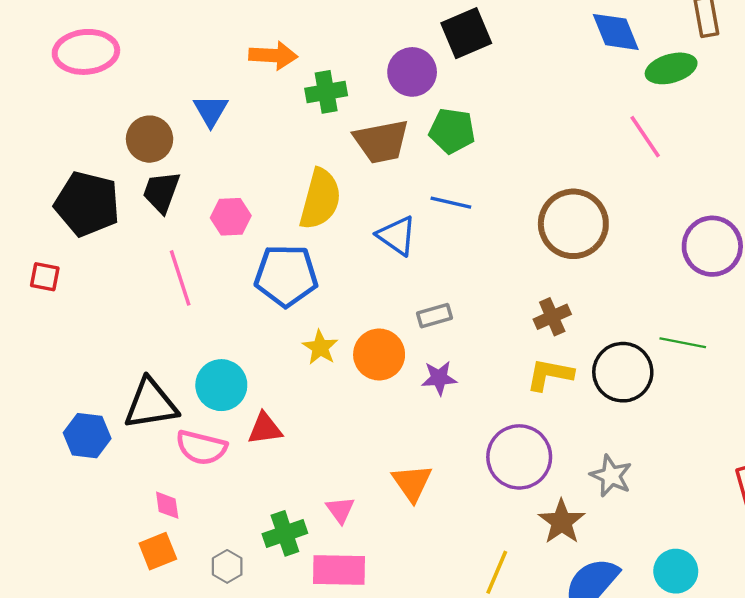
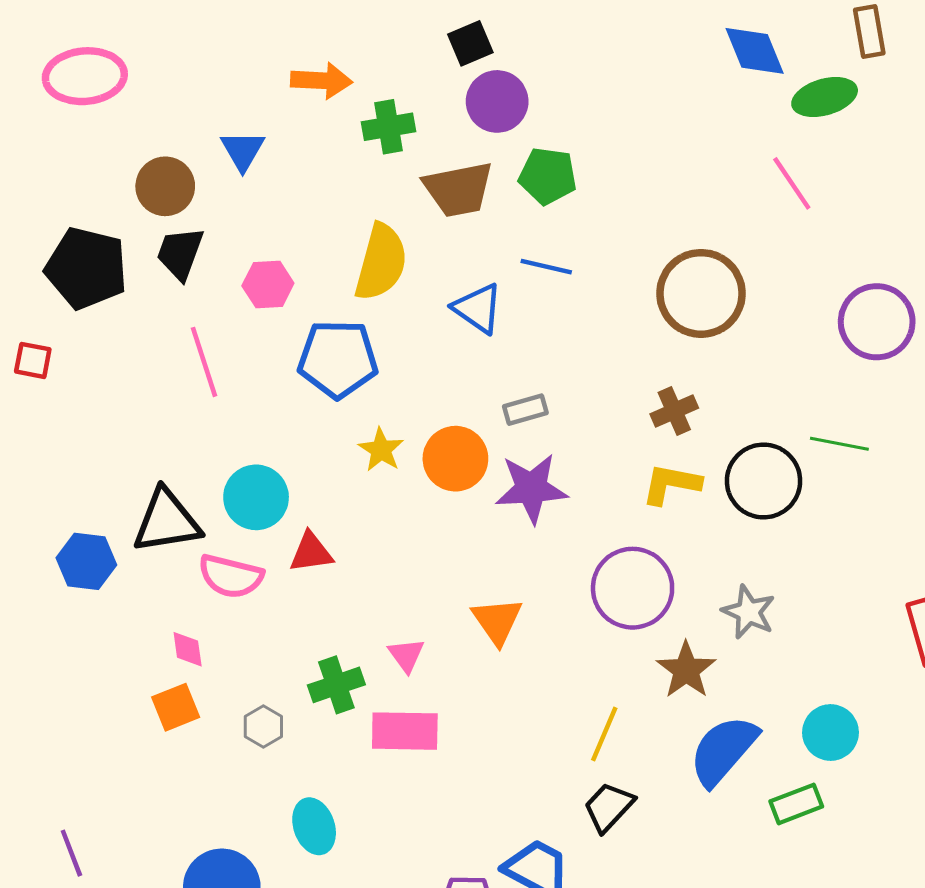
black square: (466, 33) -> (470, 43), moved, size x0.7
purple star: (439, 378) -> (531, 488), size x1.6

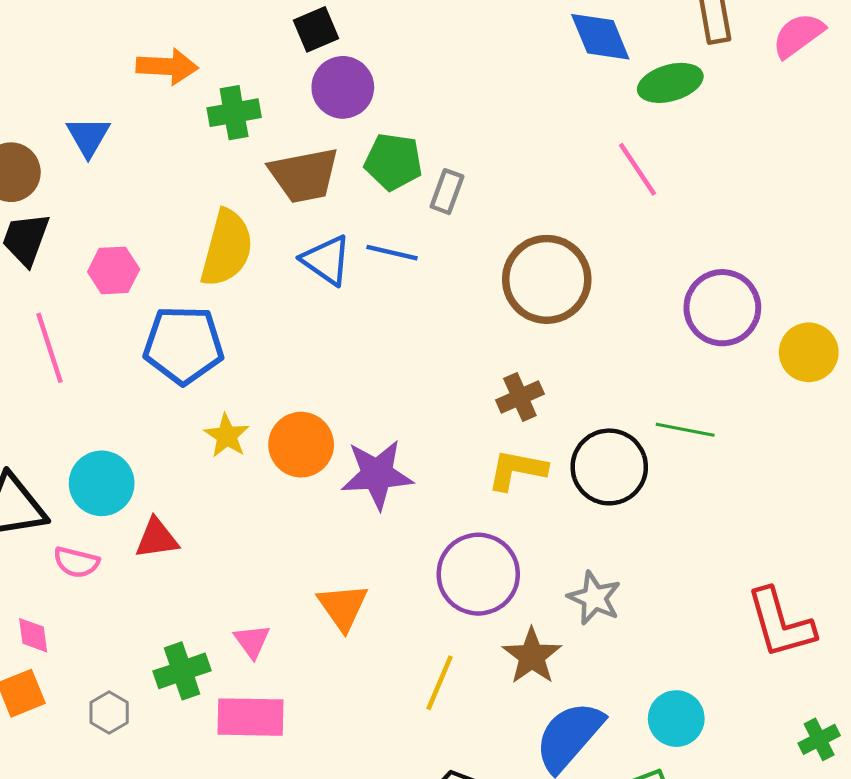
blue triangle: (478, 308) -> (326, 260), moved
gray rectangle: (525, 410) -> (447, 192), moved, turned -54
pink semicircle: (231, 576) -> (76, 562), size x0.7
yellow line: (604, 734) -> (440, 683), moved

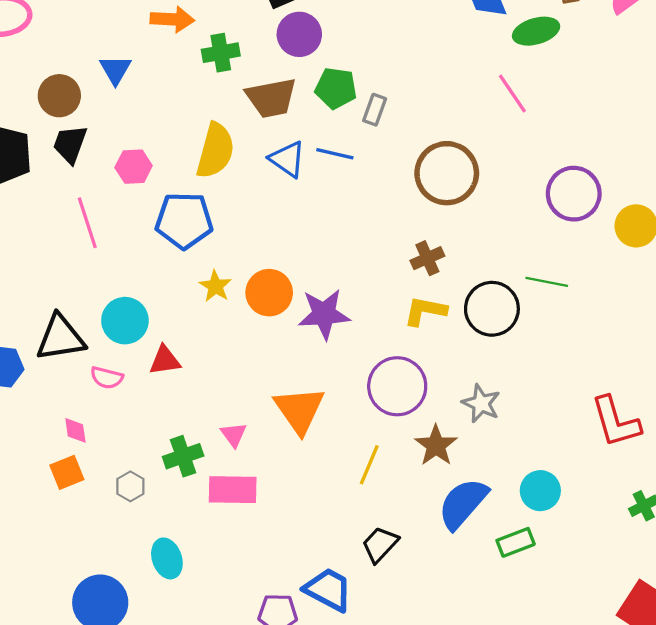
orange triangle: (343, 607) -> (299, 410), size x1.4

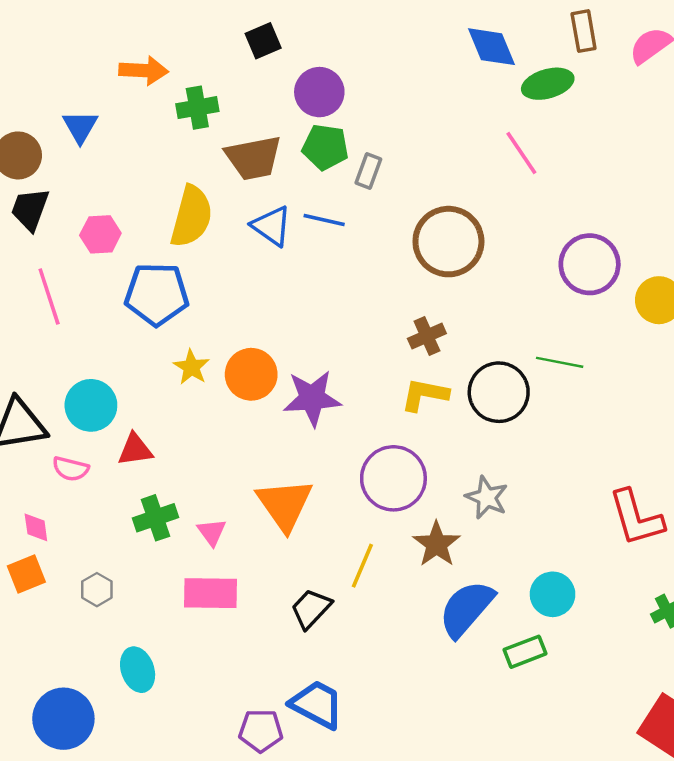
purple circle: (299, 34) -> (319, 92), moved
green cross: (183, 456) -> (156, 518), moved
black trapezoid: (380, 544) -> (311, 609), moved

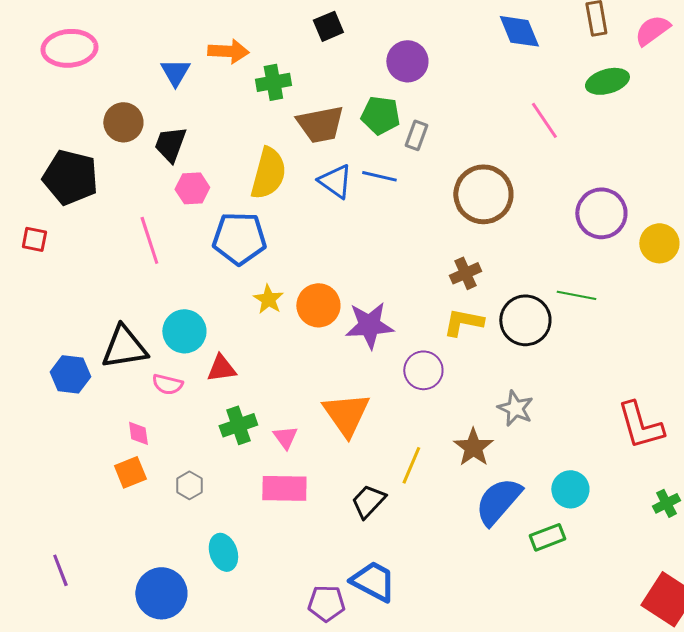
green ellipse: (548, 84) -> (607, 81), moved
purple circle: (319, 92) -> (407, 61), moved
blue triangle: (80, 127) -> (175, 72), moved
black trapezoid: (30, 209) -> (170, 144), moved
purple circle: (393, 478) -> (423, 370), moved, size x0.7

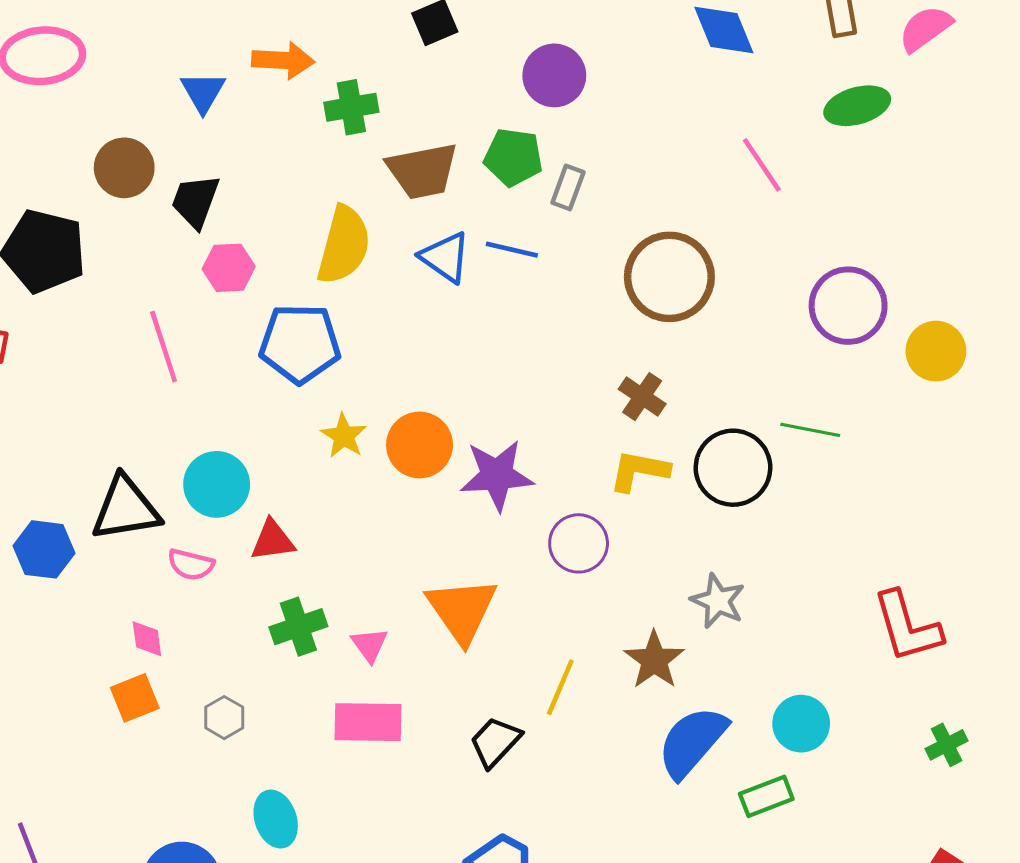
brown cross: (465, 273) -> (642, 397), turned -32

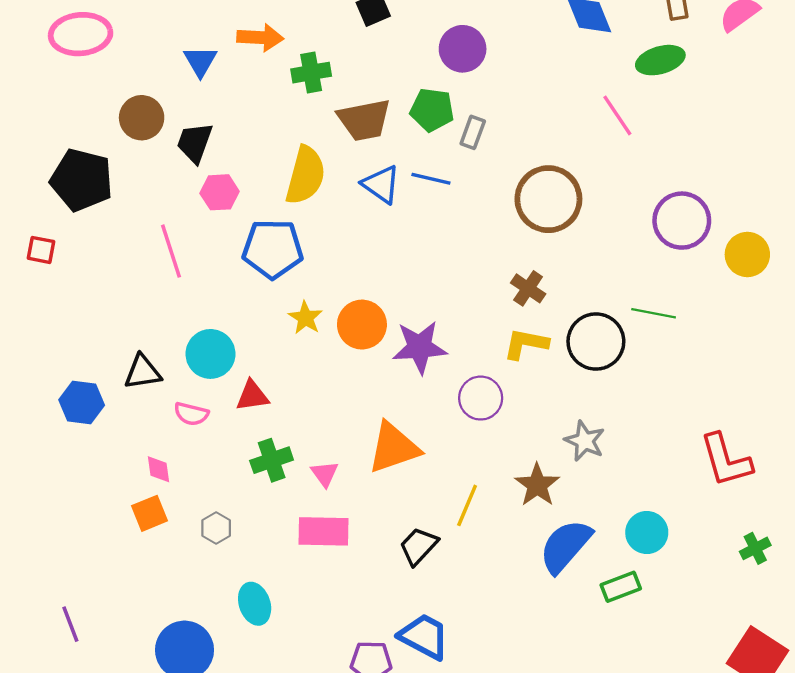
green ellipse: (857, 106) -> (660, 60), moved
black triangle: (126, 509) -> (143, 372), size x0.7
orange triangle: (462, 610) -> (394, 448), turned 46

